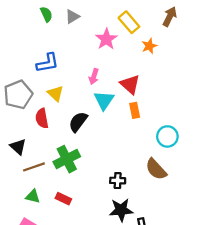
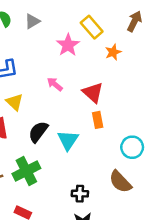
pink arrow: (94, 76) -> (55, 84), turned 112
cyan triangle: (104, 100) -> (68, 140), moved

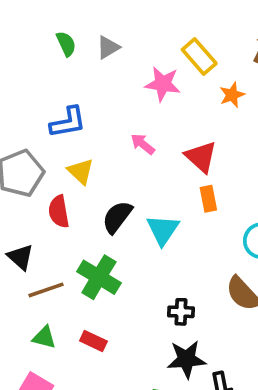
pink star: (68, 45) -> (163, 84), turned -30
green cross: (26, 171) -> (99, 277), turned -32

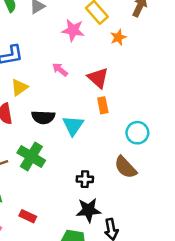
yellow triangle: (81, 171) -> (19, 87), turned 42
black semicircle: (117, 217) -> (43, 117), turned -125
red rectangle: (93, 341) -> (28, 216), moved

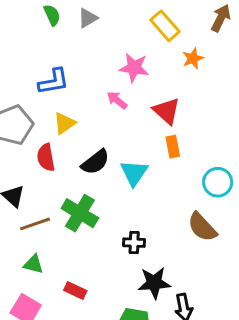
pink star: (73, 30) -> (134, 68), moved
black semicircle: (43, 117) -> (95, 162), turned -40
black cross: (85, 179) -> (134, 243), moved

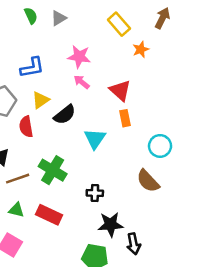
pink star: (134, 68) -> (79, 57), moved
black semicircle: (95, 162) -> (65, 115), moved
red rectangle: (75, 291) -> (49, 215), moved, size x1.5

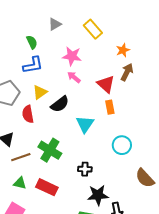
green semicircle: (31, 16) -> (32, 42), moved
brown arrow: (162, 18) -> (127, 72), moved
yellow rectangle: (119, 24) -> (93, 29), moved
cyan circle: (160, 146) -> (122, 145), moved
brown semicircle: (148, 181) -> (145, 178), moved

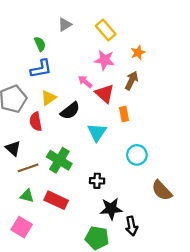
pink star: (72, 56) -> (105, 60), moved
brown arrow: (127, 72) -> (132, 81), moved
red triangle: (106, 84) -> (105, 94), moved

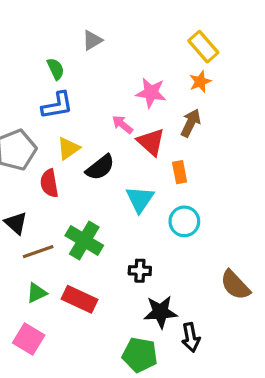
yellow rectangle: (106, 30) -> (203, 47), moved
cyan circle: (137, 155) -> (184, 221), moved
green triangle: (27, 196) -> (37, 293), turned -40

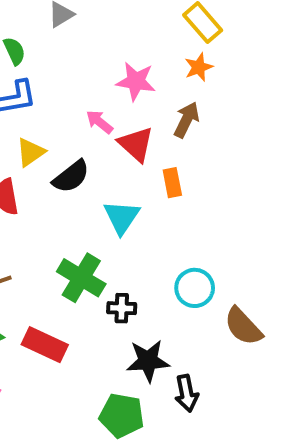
cyan circle: (184, 221) -> (195, 288), moved
green cross: (84, 240) -> (81, 278), moved

